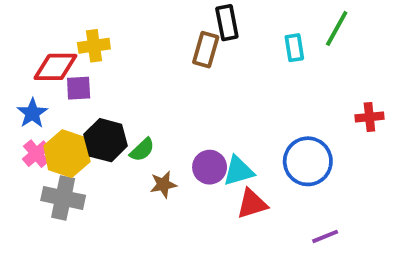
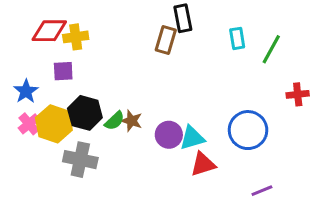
green line: (337, 28) -> (271, 49), moved
red diamond: (55, 67) -> (49, 31), moved
brown star: (163, 184) -> (132, 121), moved, turned 30
gray cross: (63, 198) -> (80, 160), moved

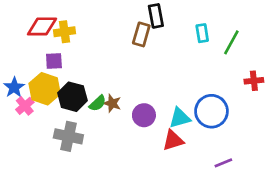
blue star: (26, 91) -> (14, 87), moved
yellow hexagon: (54, 124) -> (45, 89), moved
cyan triangle: (192, 138) -> (180, 118), moved

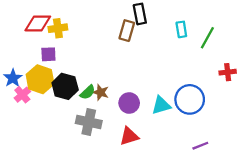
gray cross: (68, 136) -> (89, 122), moved
red triangle: (173, 140) -> (129, 136), moved

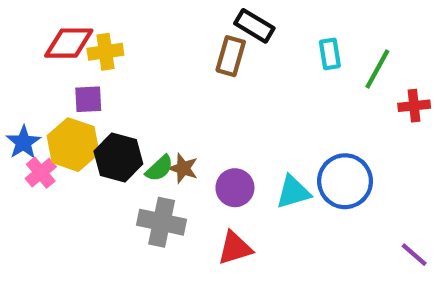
black rectangle: (140, 14) -> (254, 26), turned -48
red cross: (228, 72) -> (414, 106), moved
purple line: (200, 146) -> (414, 255), moved, turned 63

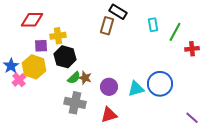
yellow cross: (105, 52) -> (58, 36), moved
black hexagon: (118, 157) -> (65, 57), moved

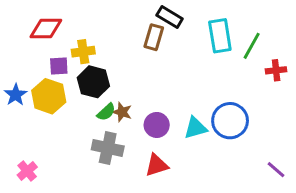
cyan rectangle: (153, 25) -> (220, 36), size x1.6
pink cross: (19, 80) -> (27, 171), moved

